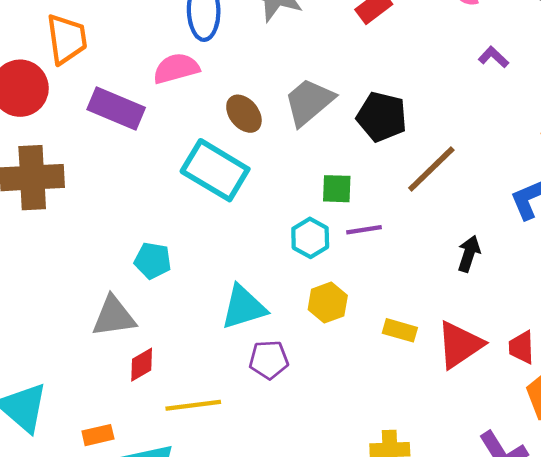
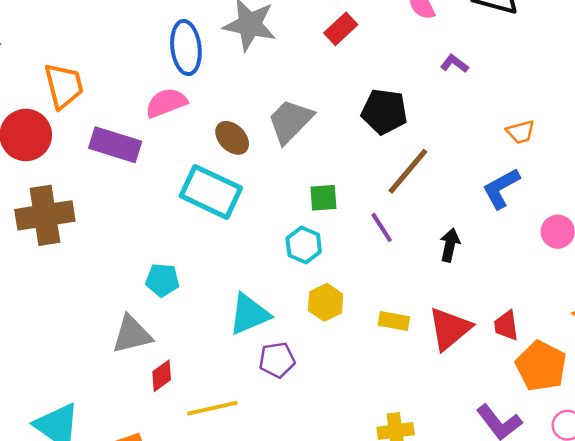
black pentagon: (382, 117) -> (384, 112), moved
purple line: (364, 230) -> (382, 228), moved, turned 72

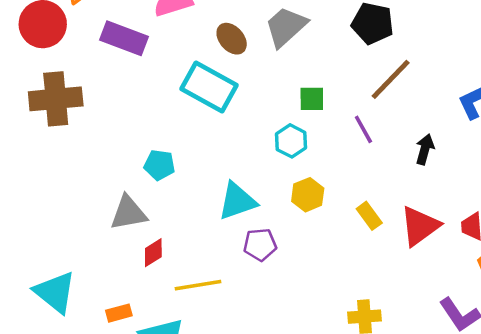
yellow rectangle: (394, 321) -> (369, 216), turned 40

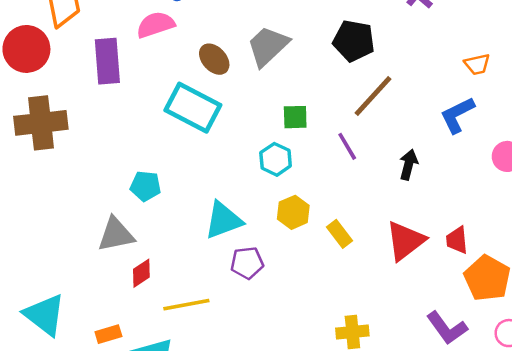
purple rectangle: (124, 38) -> (107, 61), turned 66
yellow rectangle: (369, 216) -> (339, 234), moved

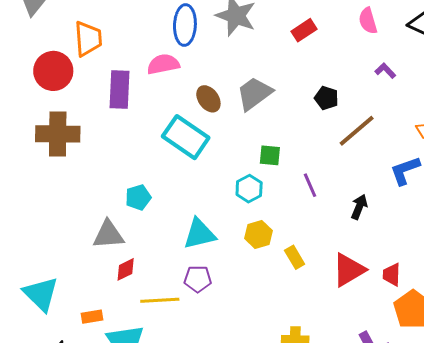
black pentagon: (354, 41) -> (326, 98), size x0.7
brown line: (373, 96) -> (357, 131), moved
cyan pentagon: (146, 186) -> (138, 197), turned -30
purple pentagon: (247, 263) -> (198, 279), moved

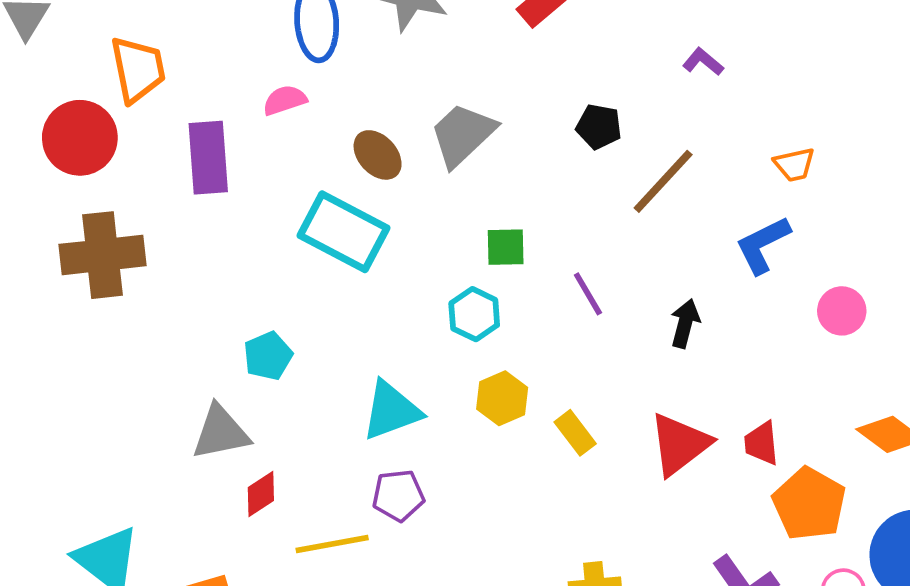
pink semicircle: (163, 64) -> (285, 100), size x0.7

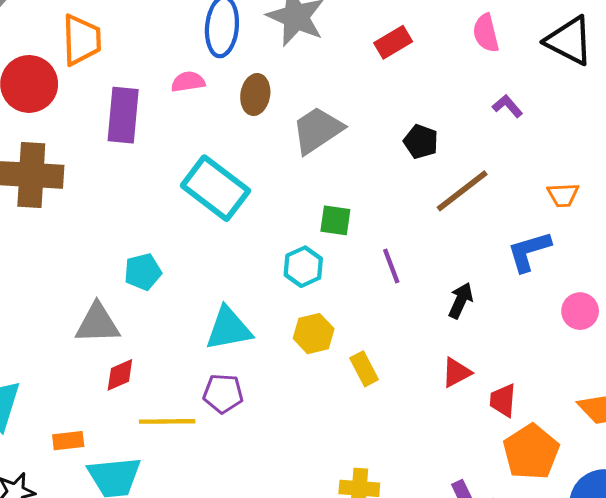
brown ellipse: (378, 155) -> (255, 94), moved, turned 42
red triangle: (680, 444) -> (456, 372), moved, size x0.6

